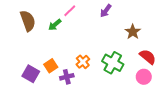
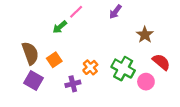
brown semicircle: (28, 21) -> (30, 53), moved
orange square: (51, 66) -> (54, 60), moved
pink circle: (144, 77) -> (146, 82), moved

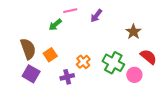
pink line: (76, 12) -> (70, 11), turned 32
purple arrow: (115, 12) -> (96, 16), moved

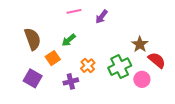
green arrow: (55, 25) -> (69, 40), moved
brown star: (133, 32) -> (140, 44), moved
brown semicircle: (28, 49) -> (33, 39), moved
green cross: (113, 63) -> (120, 67), turned 35

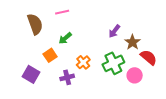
pink line: (74, 11) -> (62, 12), moved
purple arrow: (102, 17) -> (114, 31), moved
brown semicircle: (33, 39) -> (35, 24), moved

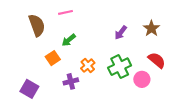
brown star: (133, 42) -> (151, 28), moved
purple square: (31, 74) -> (29, 89), moved

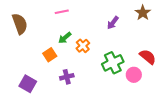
brown semicircle: (37, 25) -> (20, 24), moved
brown star: (151, 28) -> (143, 13), moved
purple arrow: (121, 33) -> (113, 23), moved
orange cross: (88, 66) -> (83, 46), moved

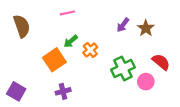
brown star: (143, 13) -> (146, 28), moved
orange square: (50, 55) -> (54, 60), size x1.5
purple cross: (67, 77) -> (63, 91), moved
purple square: (28, 84) -> (16, 91), moved

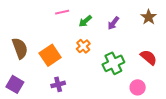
brown semicircle: (22, 26) -> (20, 48), moved
brown star: (146, 28) -> (149, 17), moved
green arrow: (71, 41) -> (85, 21), moved
pink circle: (146, 82) -> (138, 87), moved

